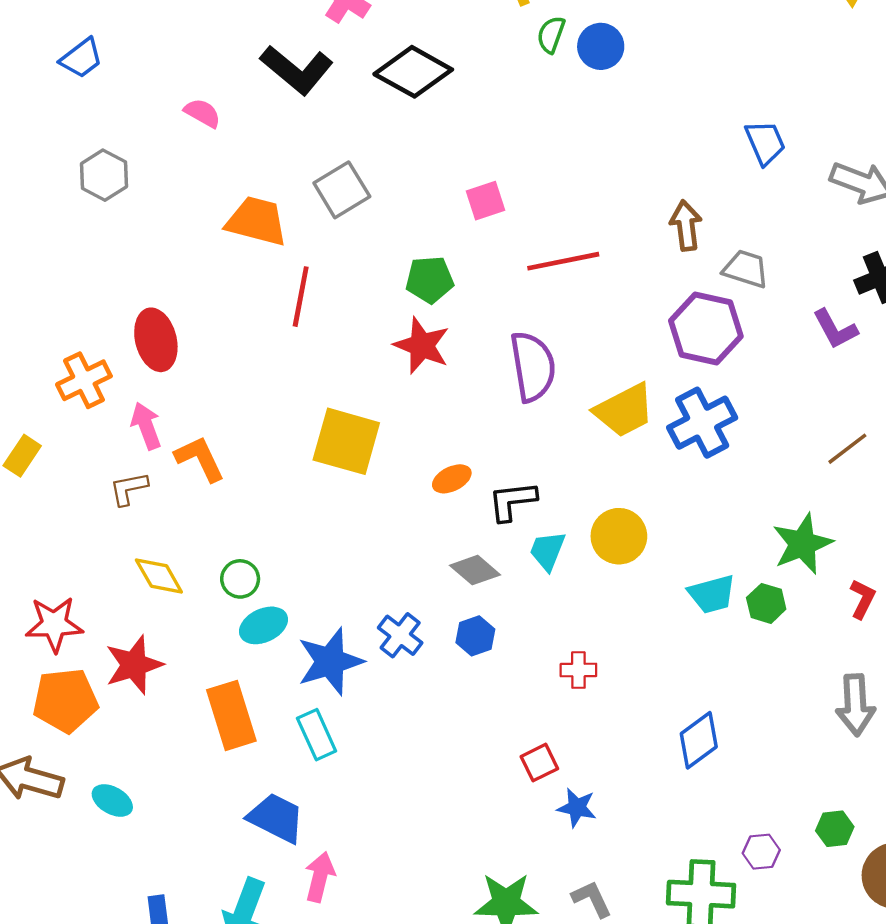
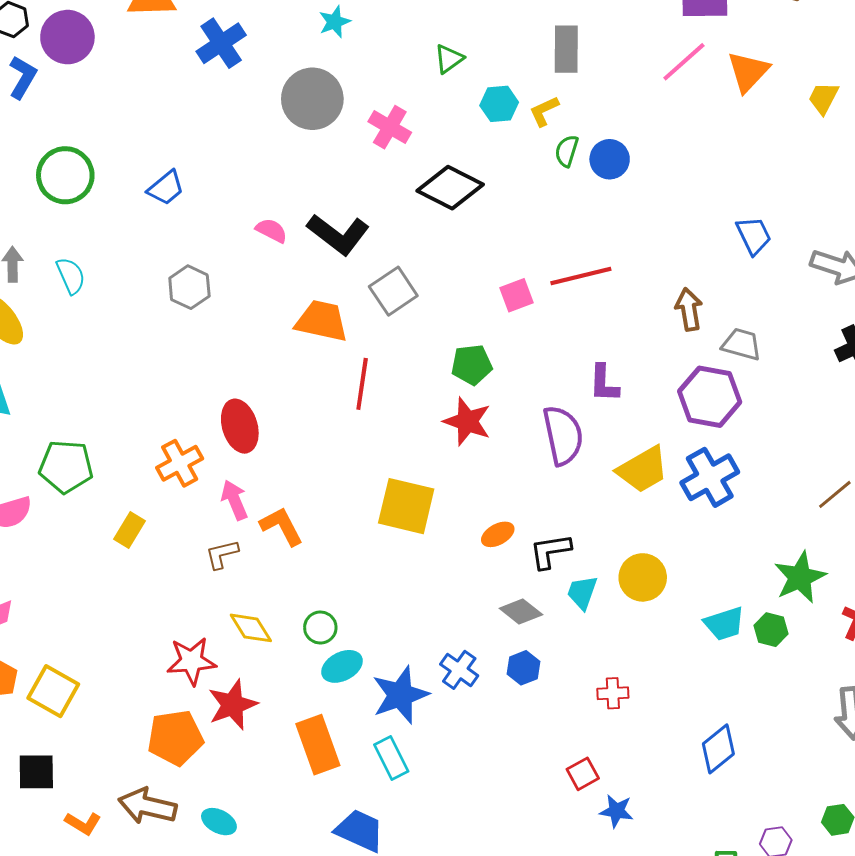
black L-shape: (297, 70) -> (338, 234), moved
red line: (563, 261) -> (581, 276), moved
purple L-shape: (835, 329) -> (604, 383), moved, turned 33
red star: (54, 624) -> (191, 661), moved

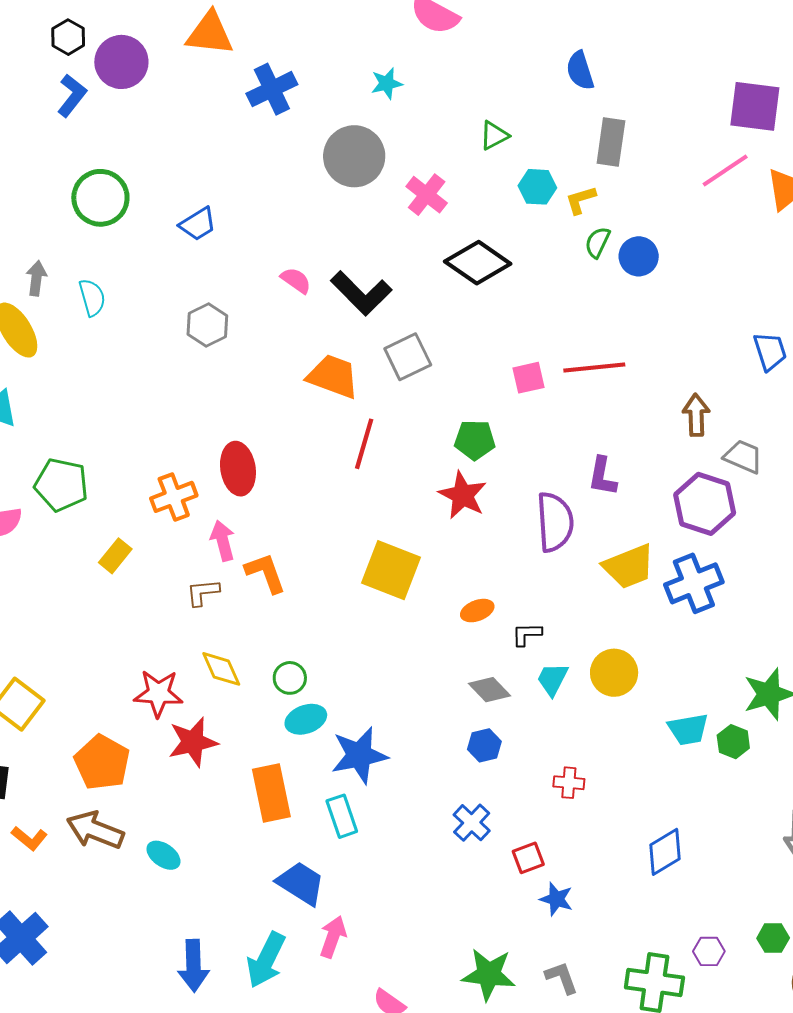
black L-shape: (550, 551) -> (527, 634), size x0.7
blue cross: (459, 670) -> (472, 823), moved
orange pentagon: (175, 738) -> (102, 762), moved, turned 30

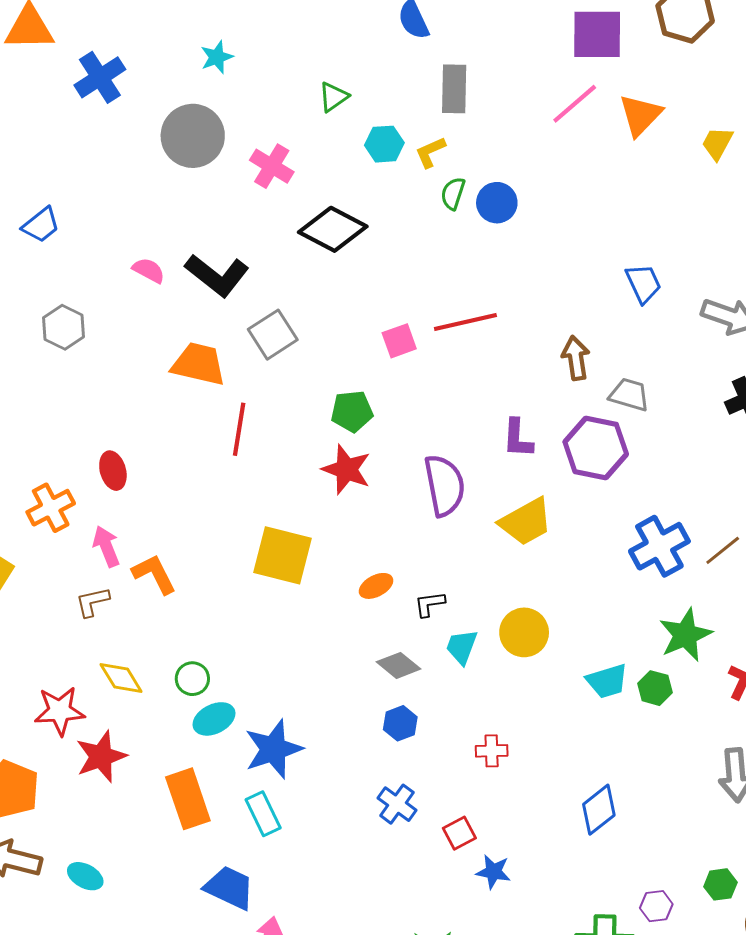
red ellipse: (238, 469) -> (113, 471), size x0.7
purple L-shape: (602, 476) -> (518, 438), moved
blue cross: (694, 583) -> (659, 546), moved

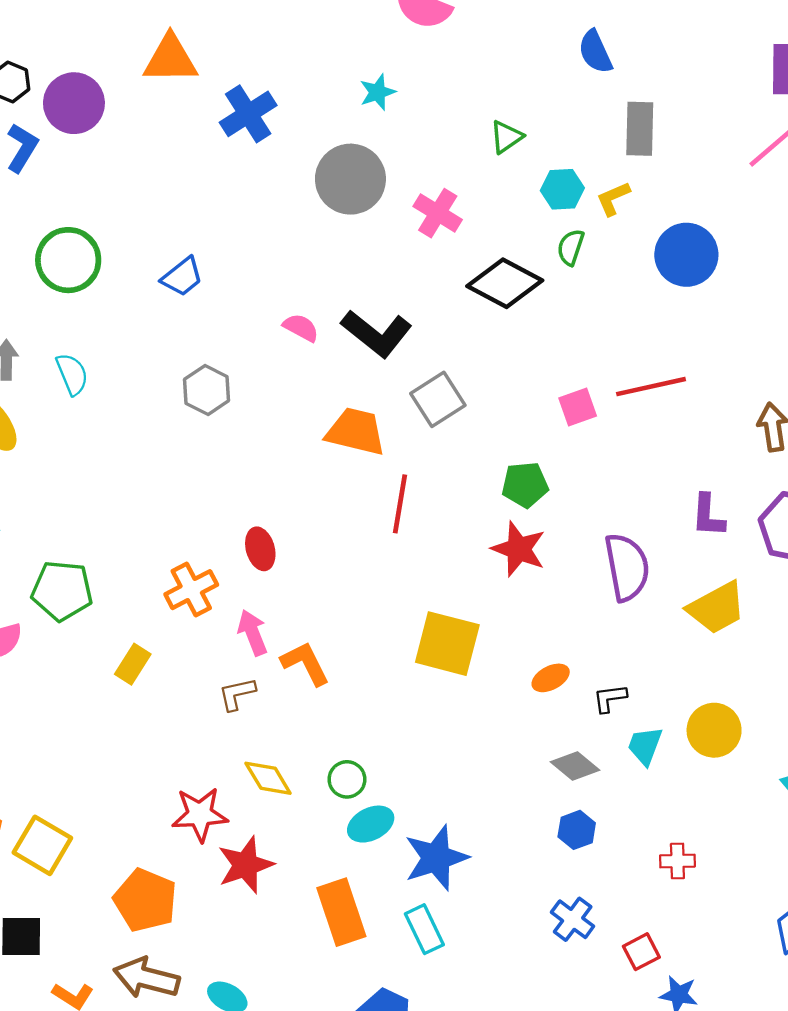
green semicircle: (453, 193) -> (571, 247), moved
blue circle: (497, 203) -> (686, 255), size x1.4

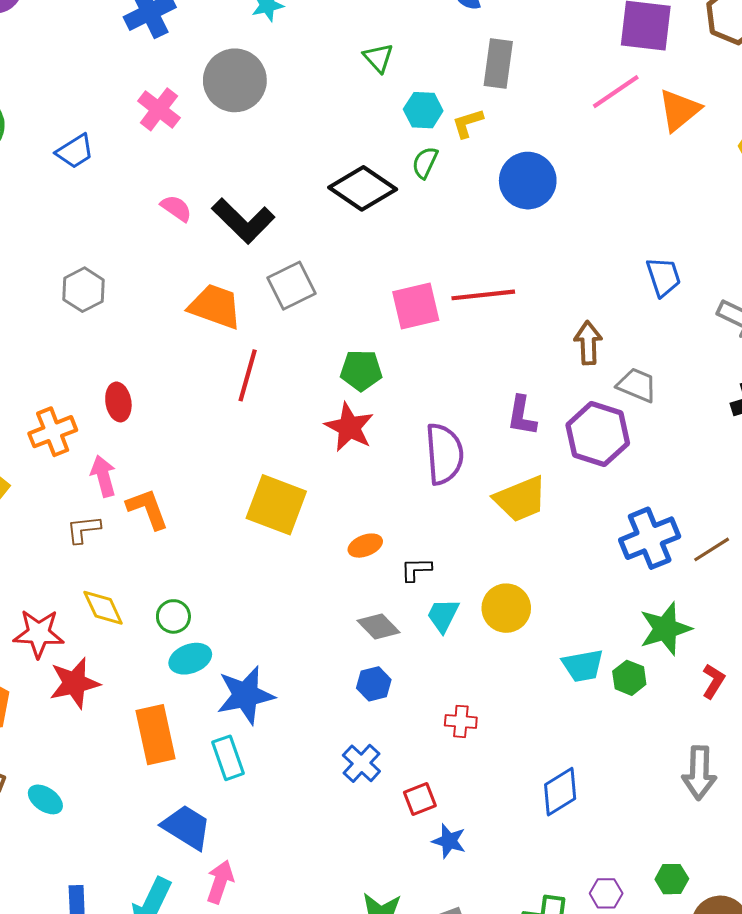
green triangle: (506, 137) -> (378, 58), turned -44
pink cross: (438, 213) -> (159, 109), moved
gray hexagon: (207, 390) -> (83, 290), moved
pink square: (578, 407) -> (416, 306), size x1.4

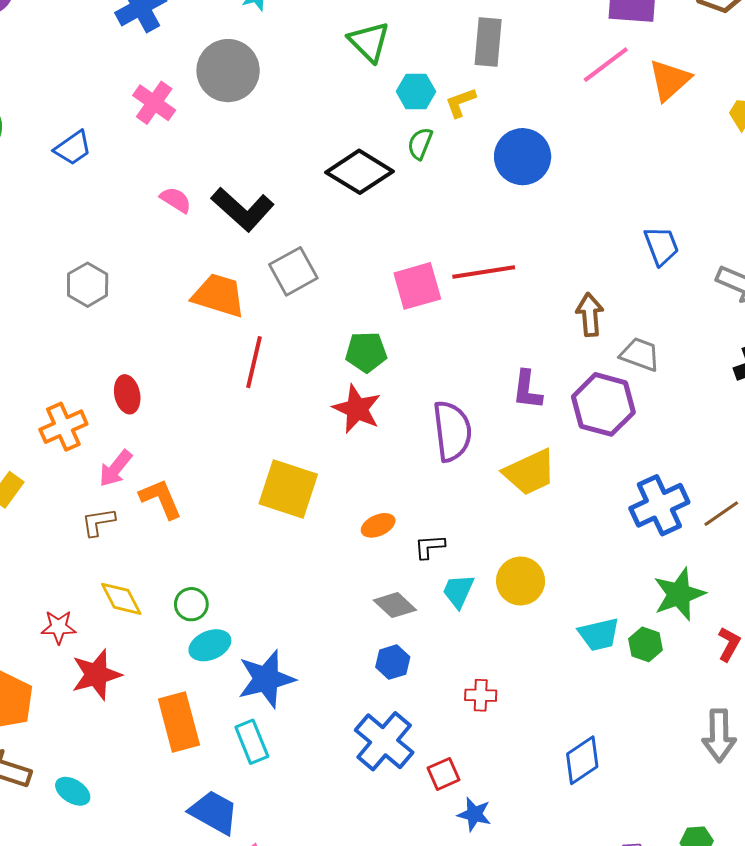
green triangle: (378, 58) -> (369, 42), size x1.4
pink arrow: (103, 476) -> (116, 468), turned -123
red star: (39, 633) -> (59, 627), size x0.7
blue cross: (361, 763) -> (384, 741), size x1.5

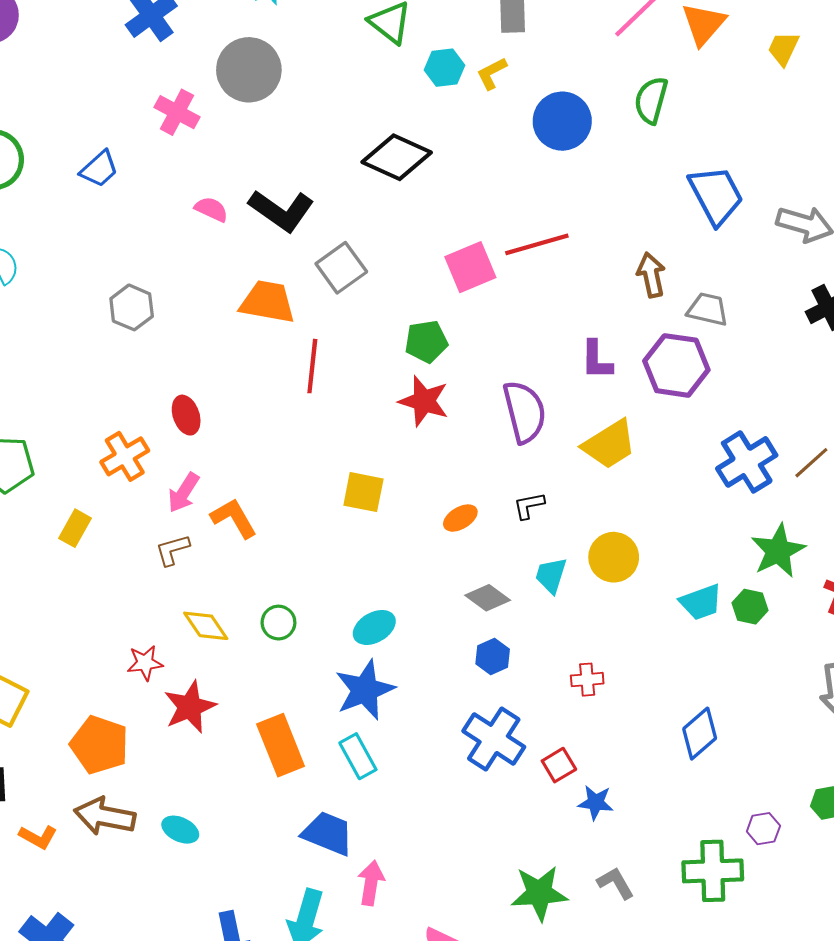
green semicircle: (420, 143) -> (651, 100), moved, size x1.4
blue trapezoid: (661, 246) -> (716, 195), size x1.5
yellow square: (288, 489) -> (363, 492), size x0.7
black L-shape: (430, 547) -> (529, 506), moved
cyan ellipse: (210, 645) -> (374, 627), moved

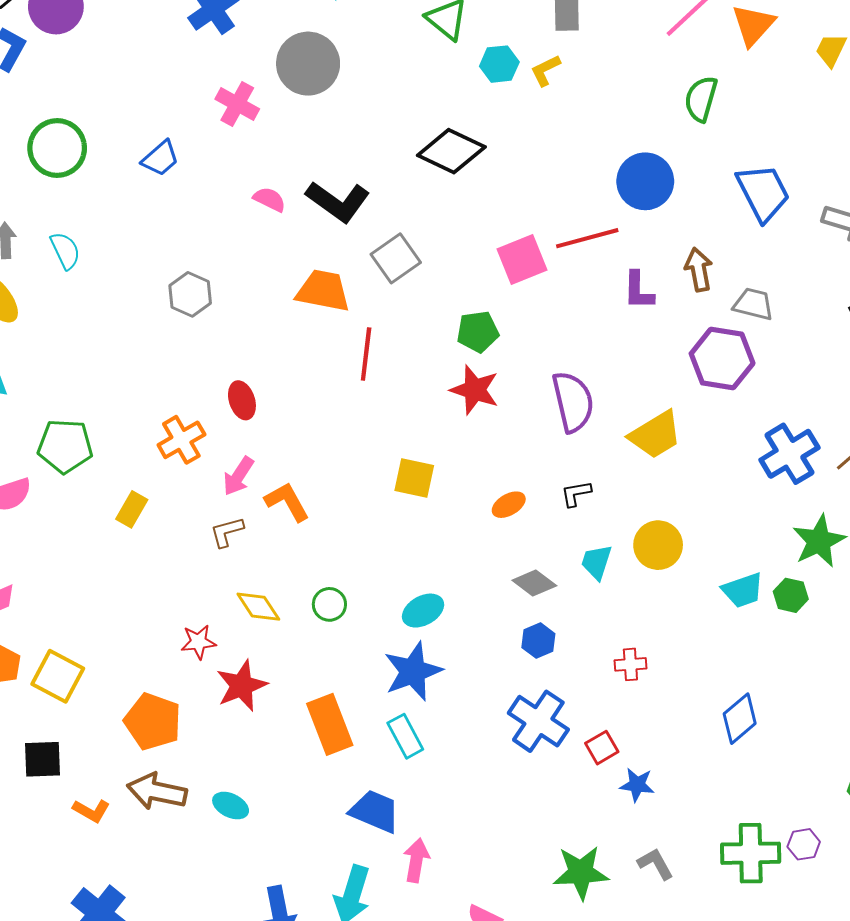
blue circle: (562, 121) -> (645, 181), moved
purple L-shape: (596, 360) -> (638, 290), moved
purple hexagon: (763, 829) -> (804, 844), moved

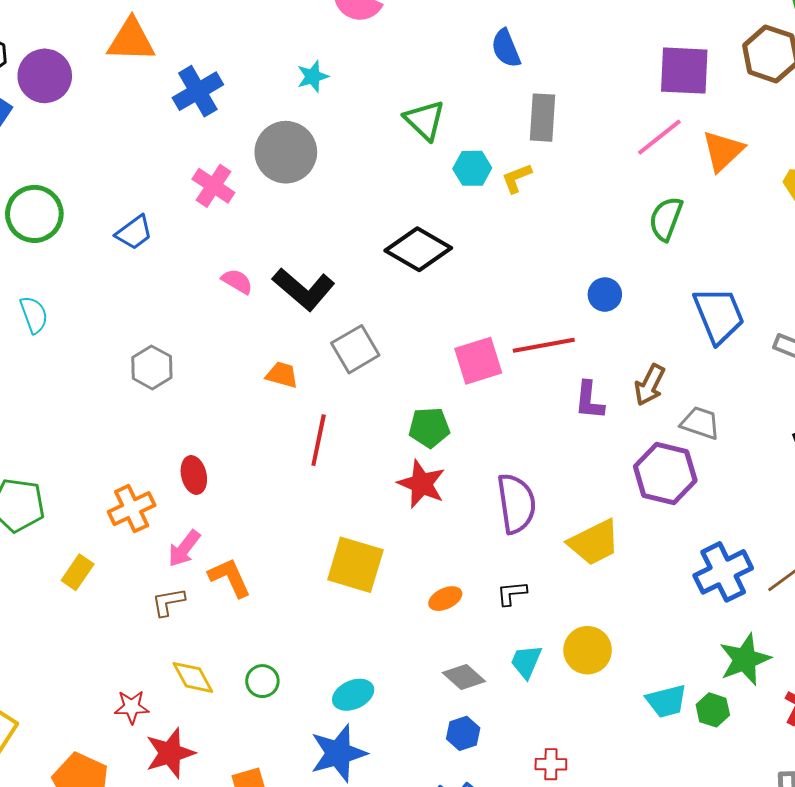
blue circle: (645, 181) -> (605, 295), size x0.6
brown arrow: (699, 270) -> (650, 385), turned -147
orange trapezoid: (323, 291) -> (282, 375), size x0.6
yellow square: (414, 478) -> (355, 565), size x1.4

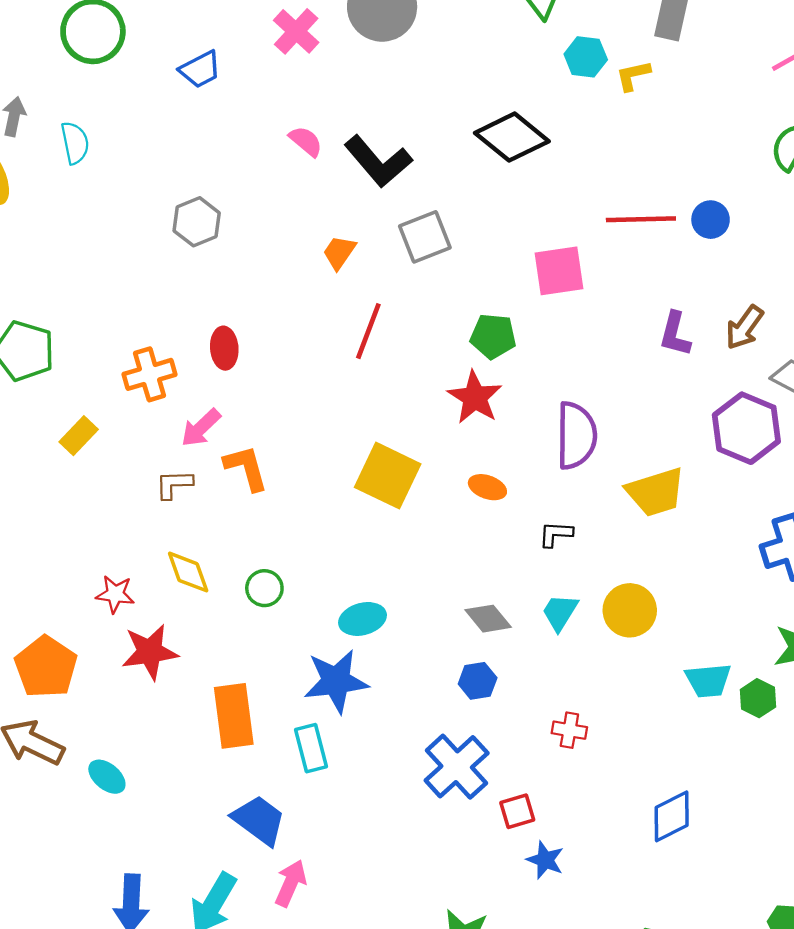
red line: (544, 345) -> (641, 219), moved
orange trapezoid: (282, 375) -> (339, 252), turned -80
orange ellipse: (445, 599) -> (487, 487), moved, turned 36

